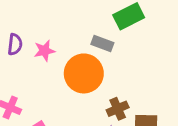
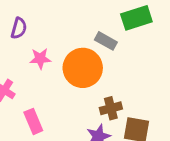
pink star: (44, 51) -> (40, 59), moved

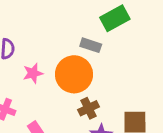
brown cross: (111, 108) -> (88, 108), moved

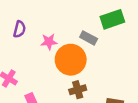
pink star: (33, 73) -> (49, 42), moved

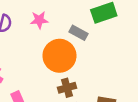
pink star: (49, 42) -> (39, 20), moved

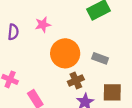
gray rectangle: (79, 33) -> (100, 58), moved

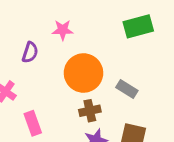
purple semicircle: (13, 32) -> (30, 52), moved

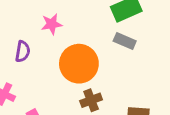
gray rectangle: (127, 89) -> (125, 41), moved

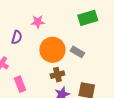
gray rectangle: (125, 41) -> (77, 52), moved

